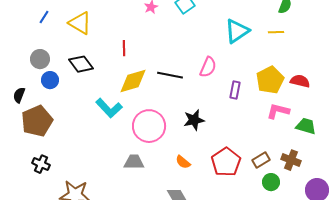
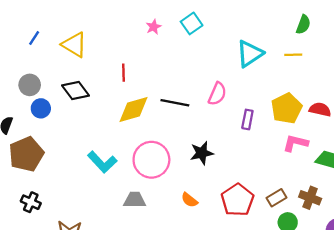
cyan L-shape: (109, 108) -> (102, 162), moved

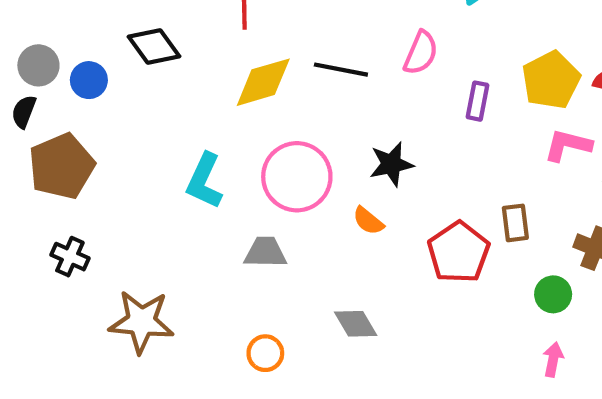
gray circle: (30, 85) -> (38, 65), moved
cyan L-shape: (102, 162) -> (204, 181), turned 68
brown rectangle: (277, 198) -> (515, 223), moved, turned -66
orange semicircle: (189, 200) -> (368, 221), moved

